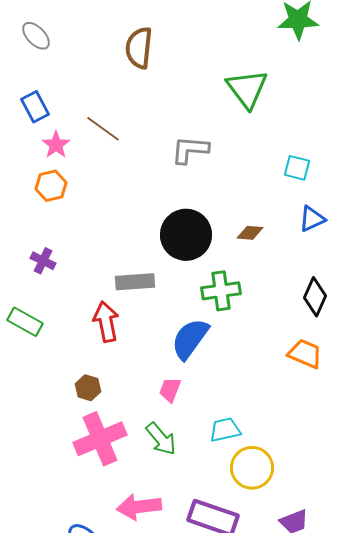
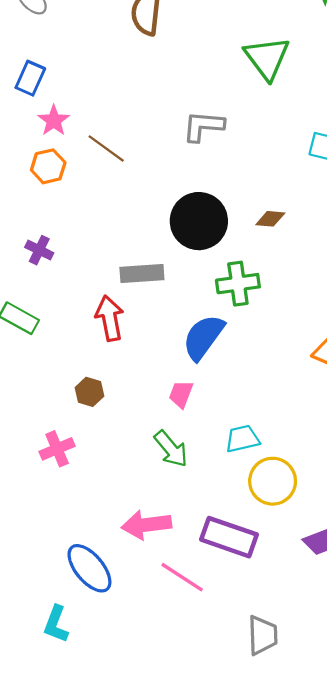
blue rectangle: (35, 107) -> (30, 78), turned 52
brown line: (103, 129) -> (106, 148), moved
pink cross: (100, 439) -> (57, 449), moved, size x0.6

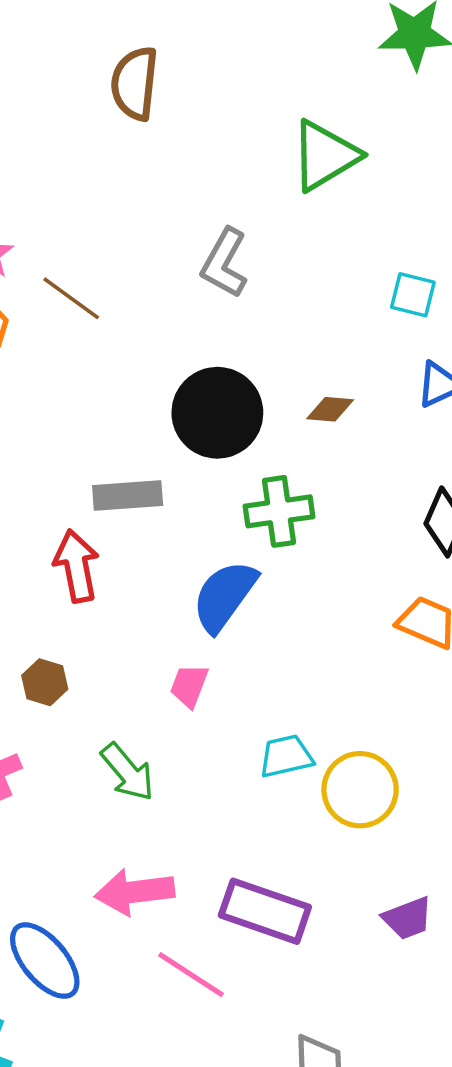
green triangle: (267, 58) -> (325, 156), turned 36
gray L-shape: (203, 126) -> (224, 263), turned -66
green arrow: (171, 449) -> (128, 772), moved
yellow circle: (273, 481) -> (360, 790), moved

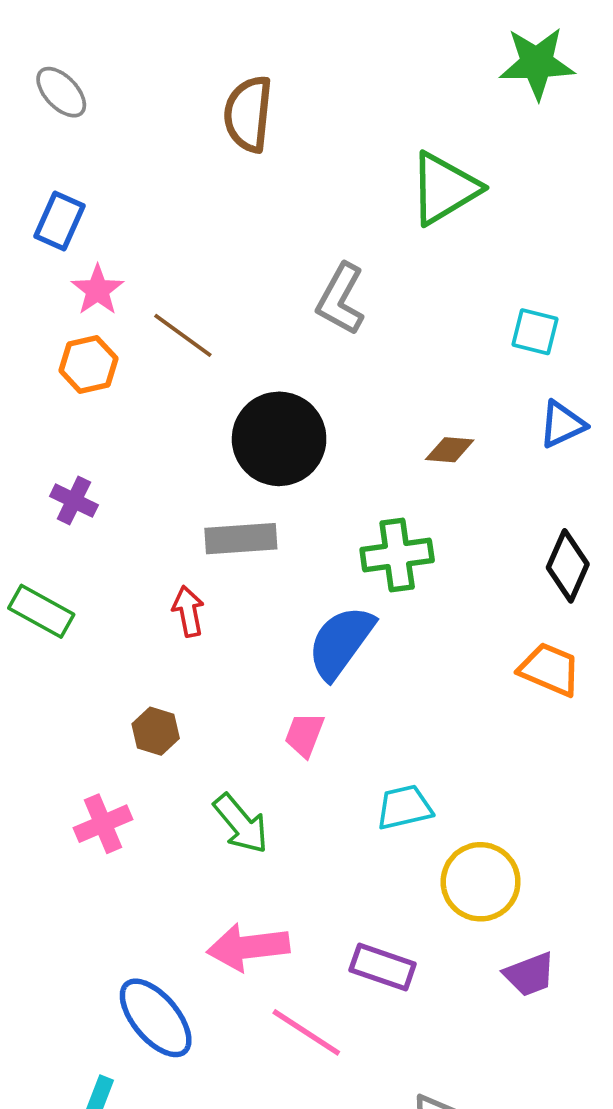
black circle: (217, 413) -> (279, 439), moved
red arrow: (76, 566) -> (188, 611), size x0.7
yellow circle: (360, 790) -> (481, 882), moved
purple rectangle: (265, 911) -> (383, 967), size x0.7

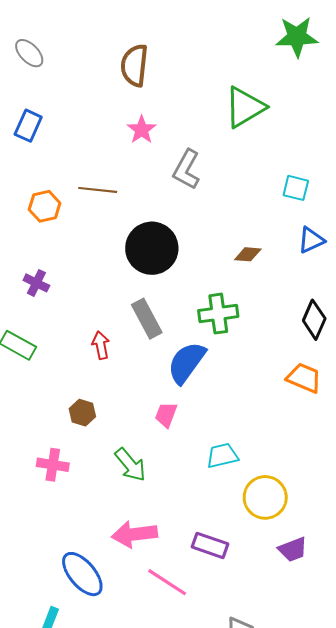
pink star: (98, 290) -> (142, 130), moved
brown line: (183, 335) -> (98, 190), turned -30
gray rectangle: (241, 539) -> (147, 319), moved, turned 66
pink cross: (103, 824) -> (53, 465), turned 32

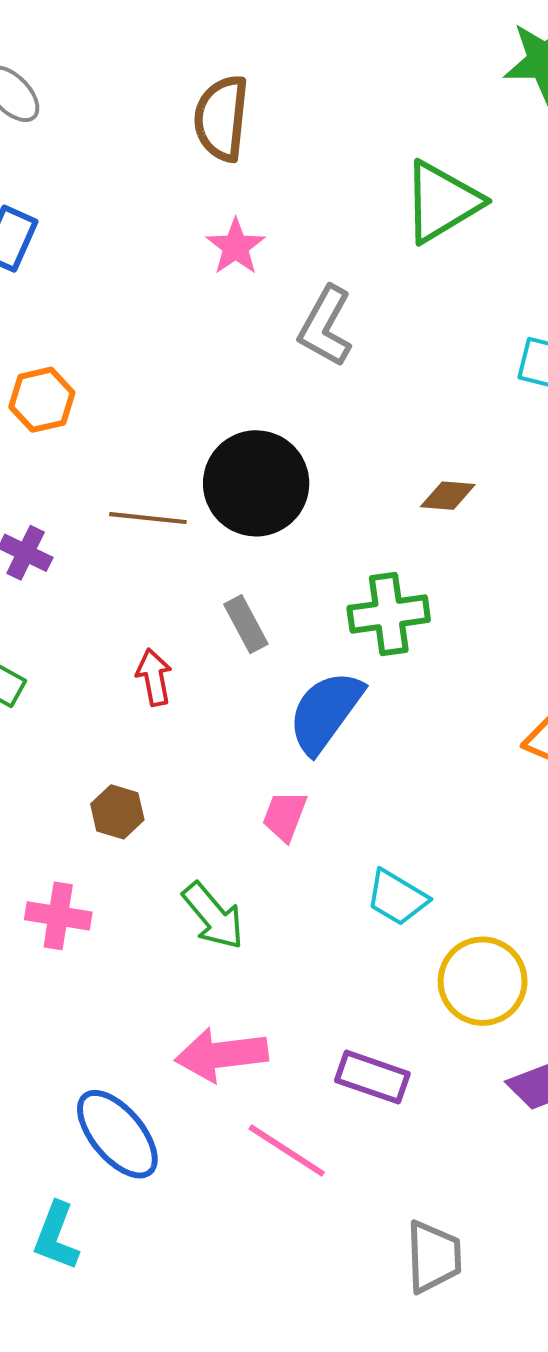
brown line: (98, 190) -> (148, 518), moved
gray rectangle: (147, 319) -> (246, 624), size x0.7
cyan trapezoid: (222, 456) -> (397, 898), turned -136

